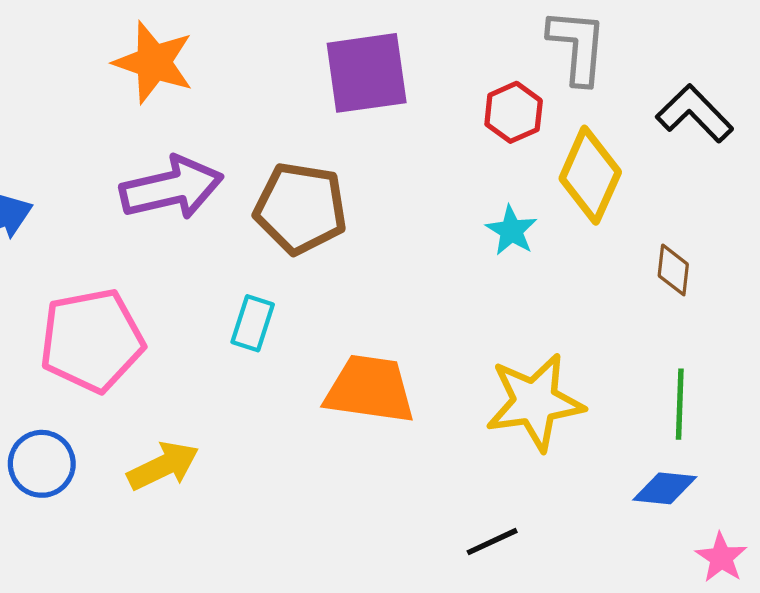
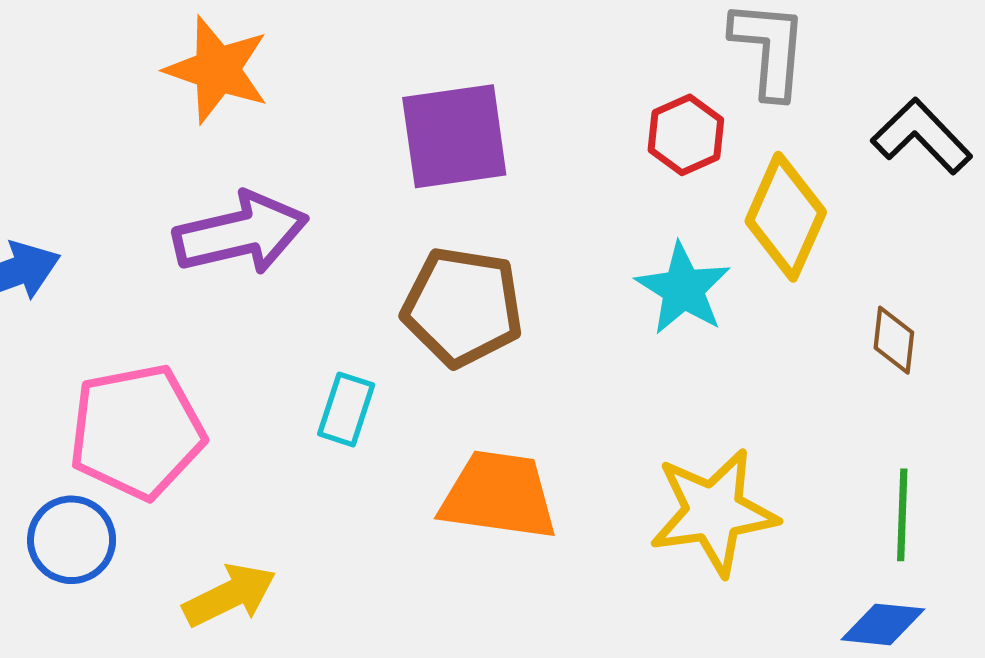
purple square: (367, 73) -> (454, 136), moved
brown pentagon: (301, 208) -> (463, 307), moved
cyan star: (511, 231) -> (683, 289), size x1.4
blue circle: (42, 464) -> (72, 540), moved

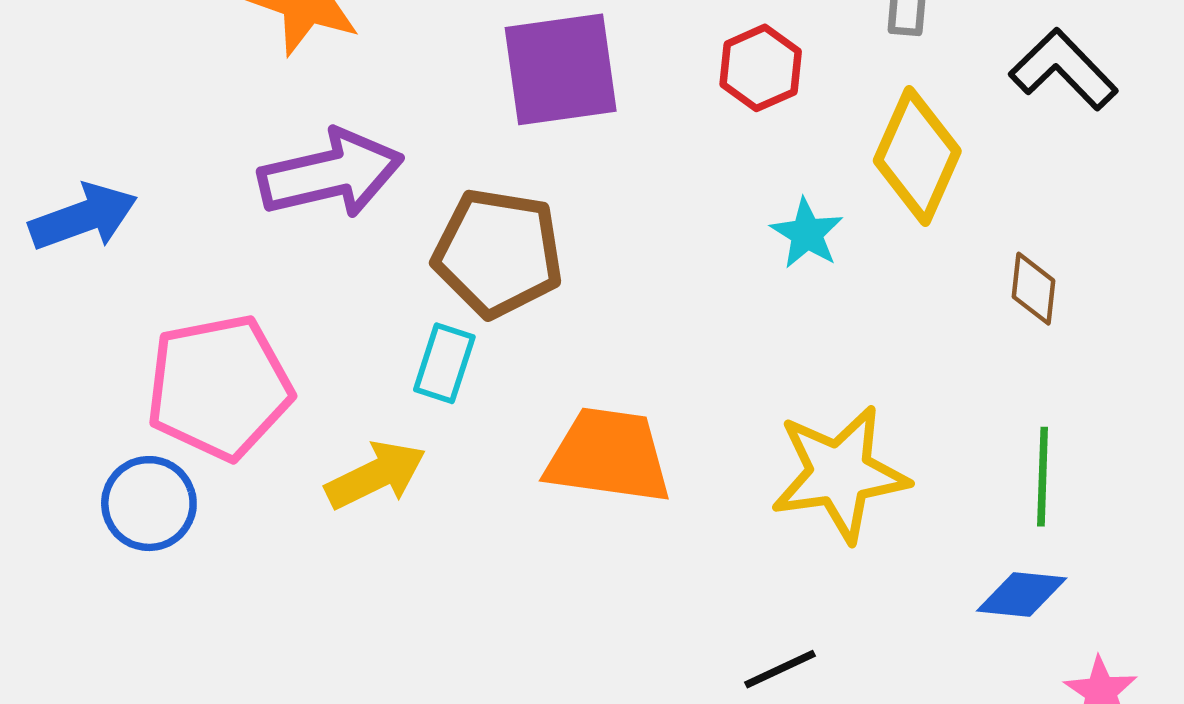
red hexagon: (686, 135) -> (761, 68), moved
cyan star: (683, 289) -> (807, 233), size x0.7
brown pentagon: (463, 307) -> (498, 253), moved
yellow arrow: (230, 595) -> (376, 475), moved

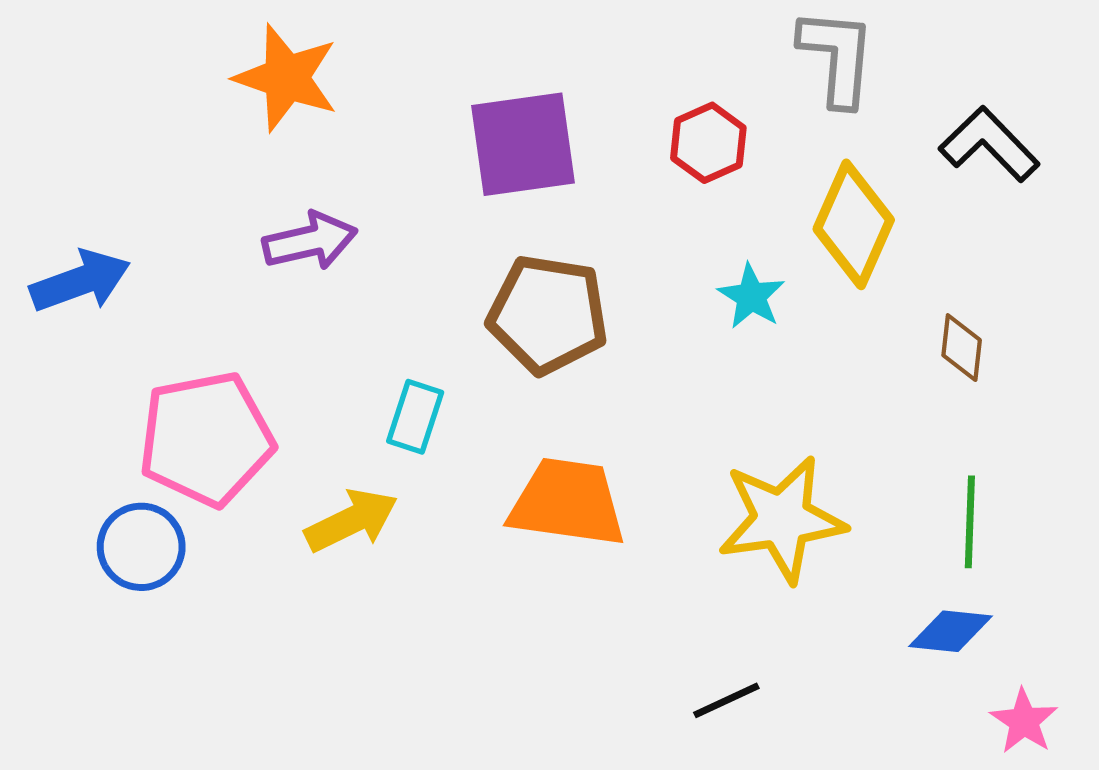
purple arrow: (331, 174) -> (310, 241), size x0.7
brown pentagon: (498, 253) -> (548, 314), moved

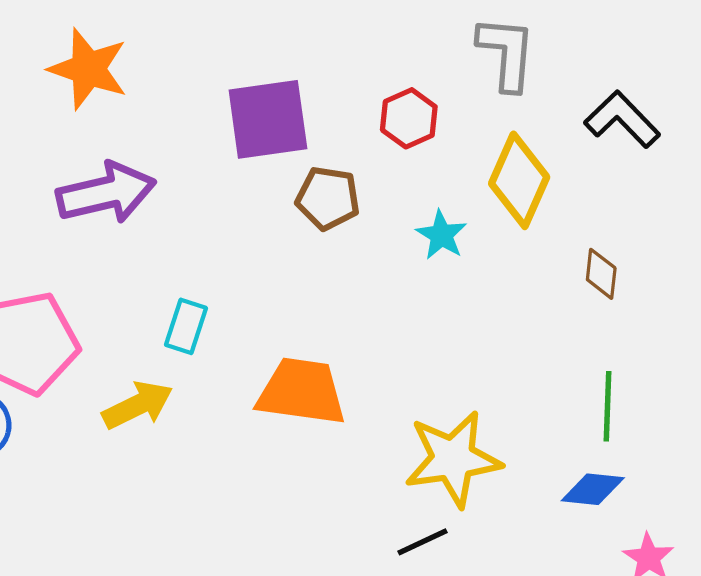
purple arrow: (310, 241) -> (106, 193), size x1.4
brown pentagon: (548, 314) -> (328, 198), moved, size x0.7
yellow star: (782, 519) -> (453, 459), moved

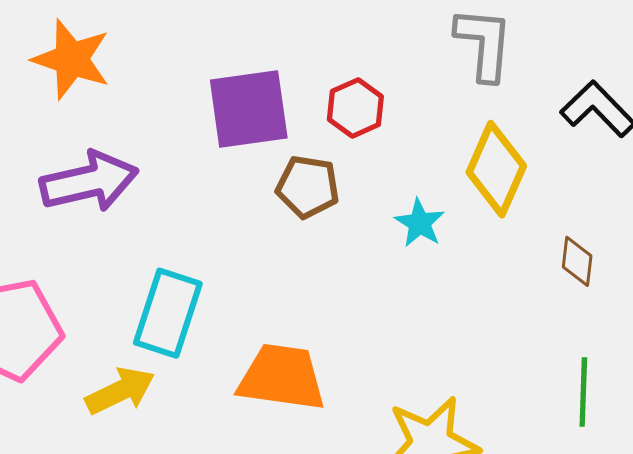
red hexagon: (409, 118) -> (355, 108), moved
cyan rectangle: (186, 326) -> (168, 313), size x1.6

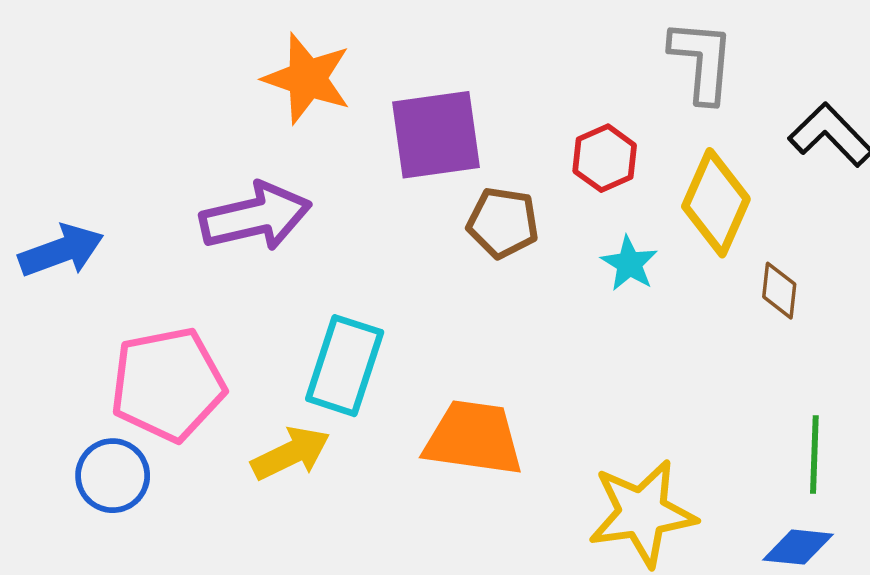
orange star: (71, 59) -> (307, 78), moved
red hexagon: (355, 108) -> (605, 158), moved
brown diamond: (577, 261) -> (779, 291), moved

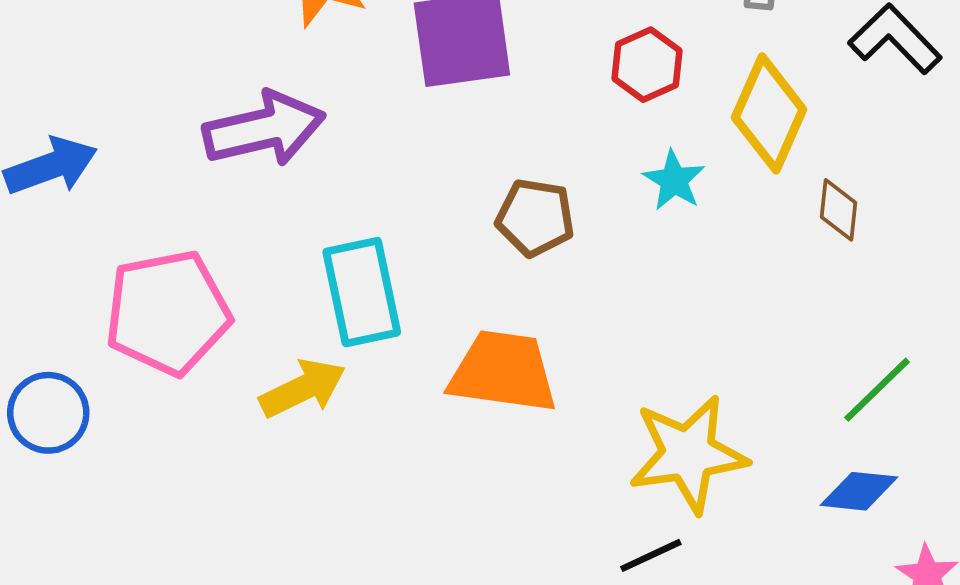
brown pentagon: (503, 223) -> (535, 218), moved
cyan rectangle: (345, 366) -> (362, 292), turned -30
green line: (814, 455) -> (877, 390), turned 44
blue circle: (113, 476) -> (48, 413), moved

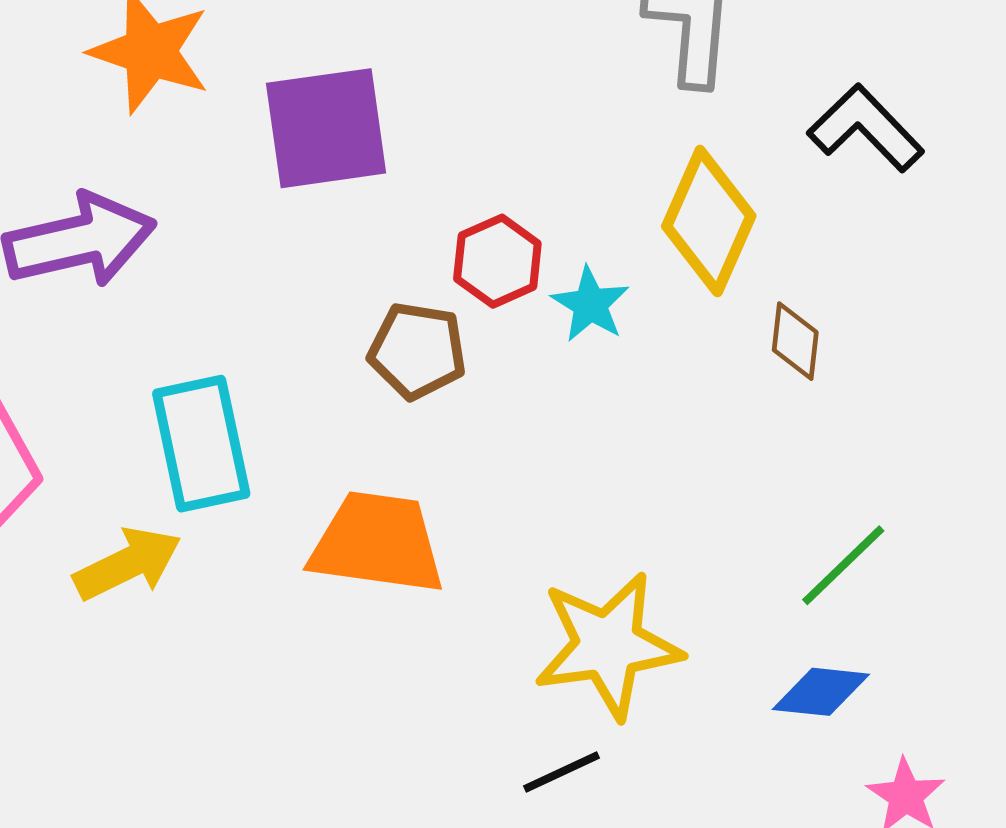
red hexagon: (647, 65) -> (497, 261), moved

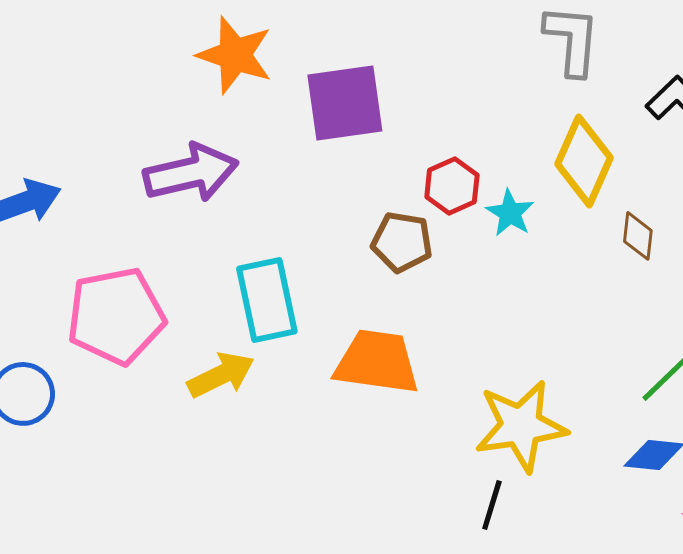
black line: (561, 772) -> (492, 505), turned -48

